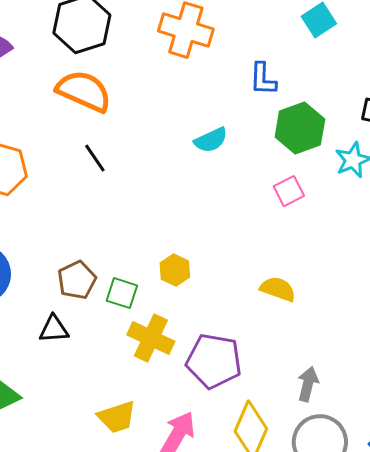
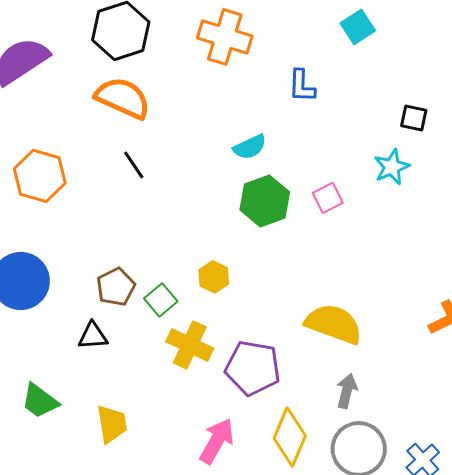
green hexagon: (300, 128) -> (265, 201), moved
yellow semicircle: (278, 289) -> (334, 324), moved, size x1.6
green square: (122, 293) -> (161, 300), turned 32
yellow trapezoid: (117, 417) -> (112, 424), moved, turned -81

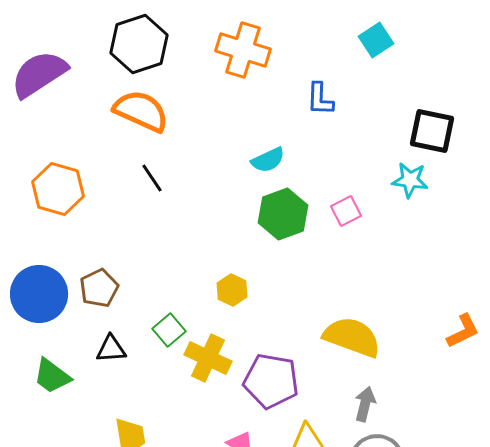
black square: (414, 118) -> (432, 131), size x1.6
cyan star: (392, 167) -> (410, 180), turned 30
brown pentagon: (116, 287) -> (99, 288), moved
green square: (161, 300) -> (169, 330), moved
green trapezoid: (40, 401) -> (52, 376), moved

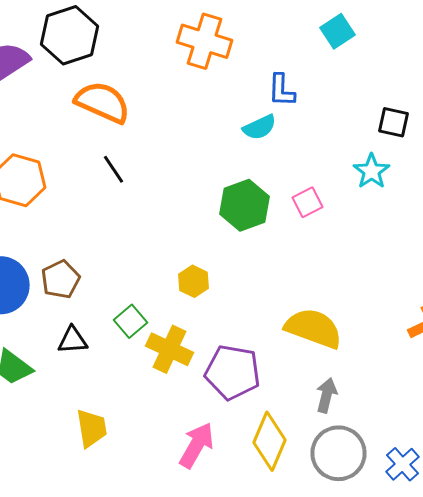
black hexagon: (139, 44) -> (70, 35), moved
black square: (432, 131) -> (394, 122), size x0.7
cyan semicircle: (268, 160) -> (260, 127), moved
cyan star: (410, 180) -> (372, 171), turned 30

